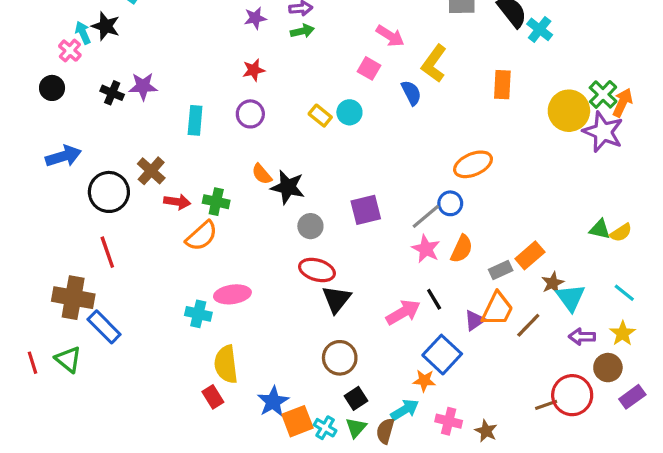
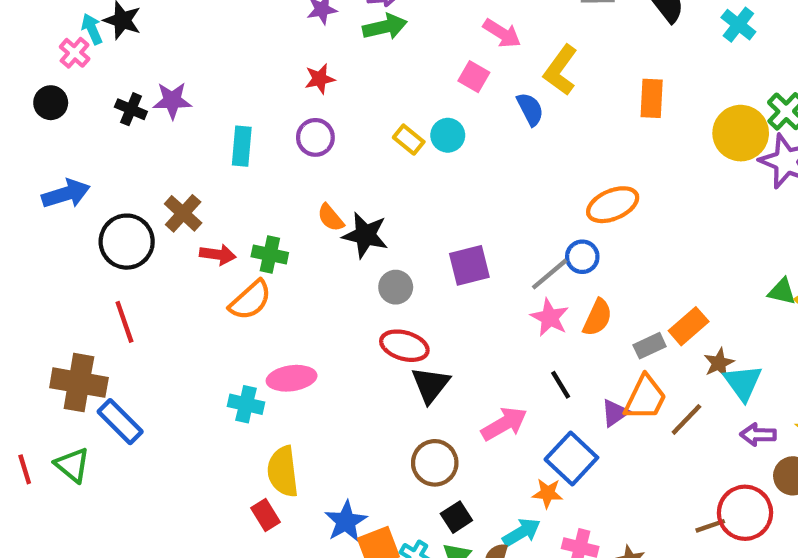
cyan cross: (540, 29) -> (738, 25), moved
green arrow: (302, 31) -> (385, 27), size x1.4
pink arrow: (403, 312) -> (504, 424), moved

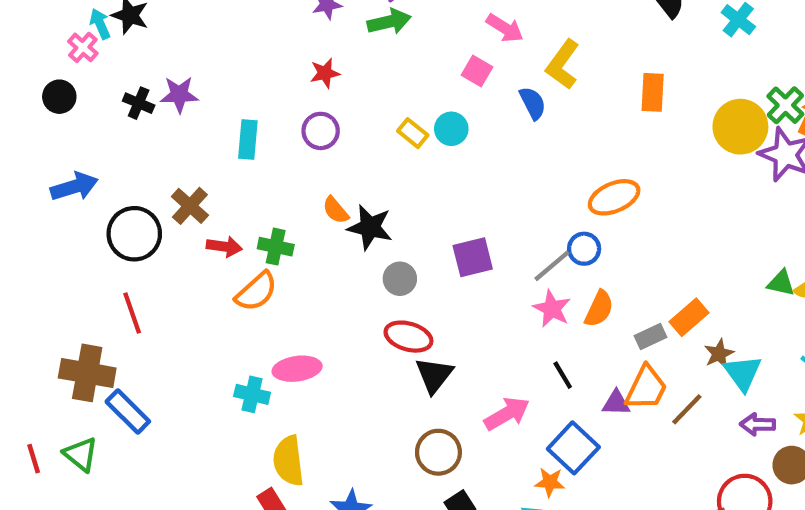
purple triangle: (615, 413) -> (616, 403), turned 36

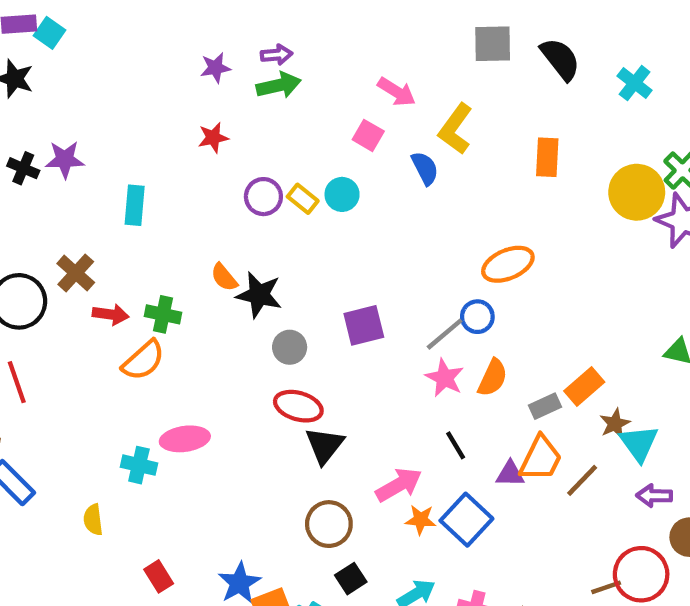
purple circle: (321, 131) -> (263, 197), moved
yellow semicircle: (288, 461) -> (93, 520), moved, size x0.6
orange star: (550, 482) -> (421, 520), moved

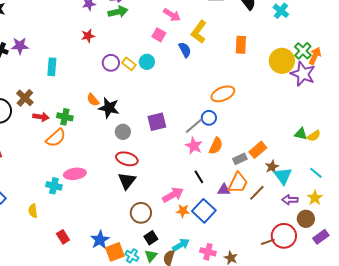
black triangle: (325, 445) -> (127, 181), moved

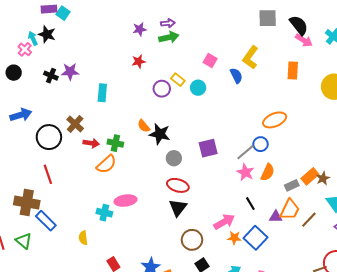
pink arrow: (172, 15) -> (304, 40), moved
yellow rectangle: (129, 64) -> (178, 80), moved
brown star: (272, 167) -> (323, 178), moved

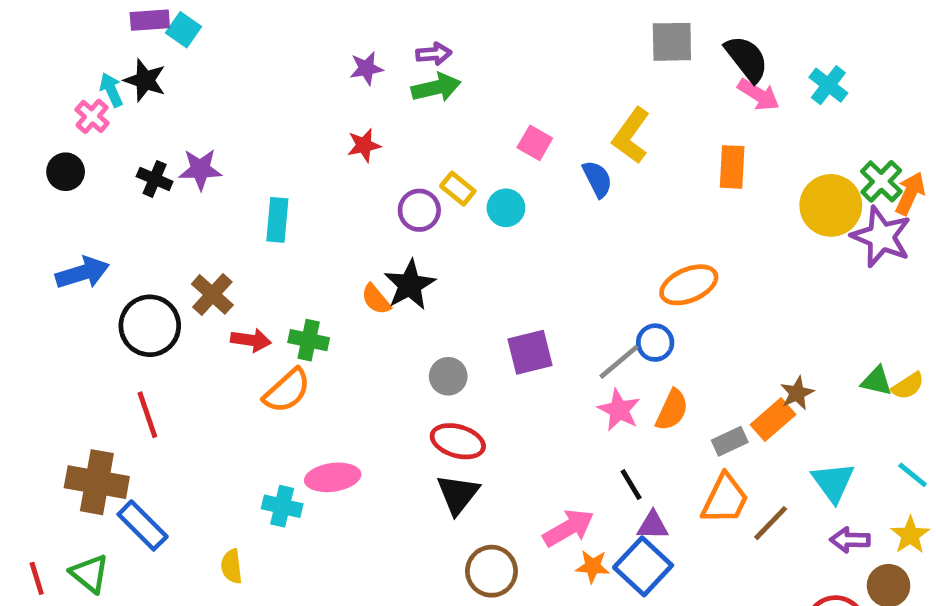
black star: (160, 134) -> (410, 285), moved, turned 30
brown star: (323, 178) -> (797, 393), moved
purple triangle: (276, 217) -> (653, 525), moved

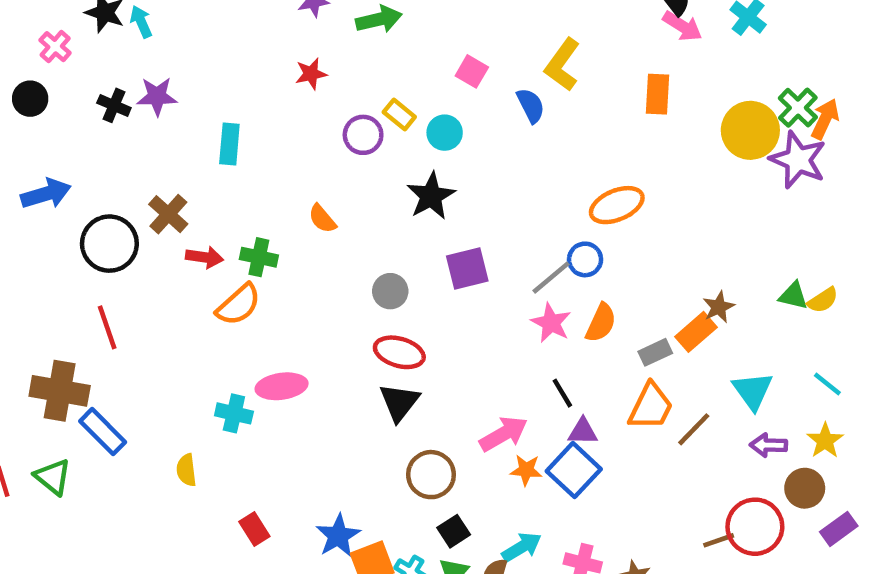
cyan arrow: (111, 90) -> (141, 22), moved
black star: (410, 285) -> (431, 196), moved

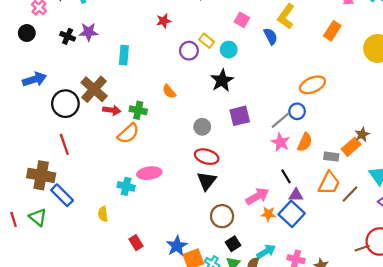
orange rectangle: (658, 94) -> (332, 31), turned 30
brown cross: (168, 214) -> (94, 89), size x1.4
gray rectangle: (655, 352) -> (331, 157), turned 32

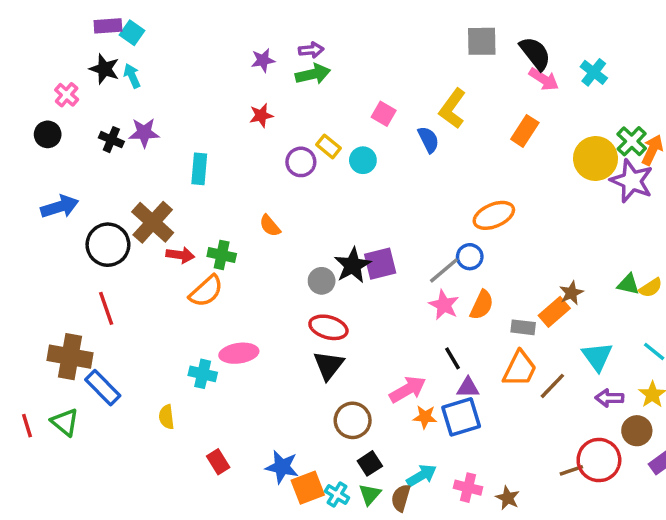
black star: (222, 80) -> (353, 265), moved
blue square: (292, 214) -> (461, 417), turned 30
blue star: (177, 246) -> (282, 467), turned -30

